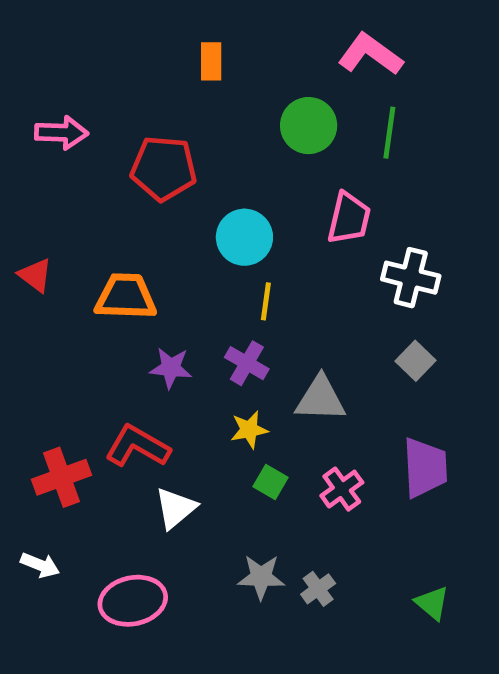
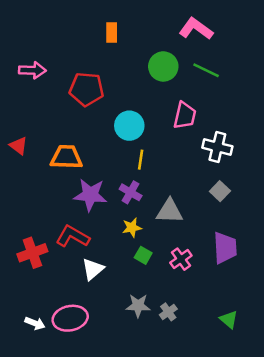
green line: (389, 133) -> (206, 70), turned -72
purple star: (171, 368) -> (90, 195), size x1.5
white arrow: (40, 565) -> (35, 323), moved

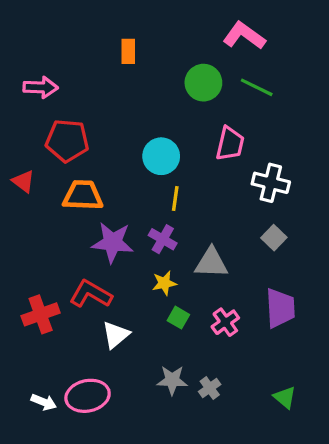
orange rectangle: (112, 33) -> (128, 51), moved
red pentagon: (87, 89) -> (67, 141), moved

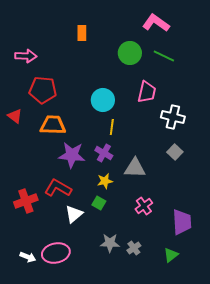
purple trapezoid: (280, 308) -> (182, 222), moved
green square: (178, 318) -> (99, 203), moved
green triangle: (285, 397) -> (171, 255), moved, turned 42

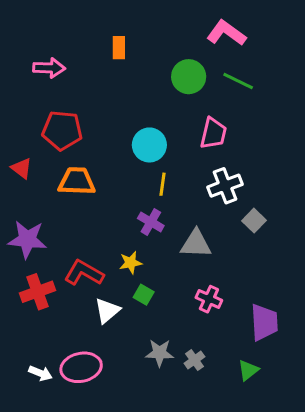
pink arrow: (26, 56) -> (49, 68), moved
white cross: (173, 117) -> (225, 186), moved, turned -35
purple star: (72, 155) -> (27, 239), moved
yellow star: (105, 181) -> (130, 263), moved
pink cross: (144, 206) -> (209, 299), turned -30

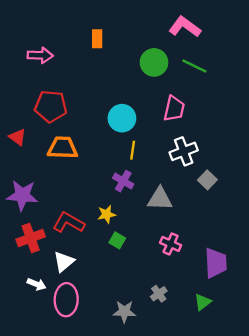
white triangle: (107, 311) -> (64, 262), moved
gray star: (160, 353) -> (124, 312), moved
pink ellipse: (81, 367) -> (66, 300), turned -76
white arrow: (40, 373) -> (37, 284), moved

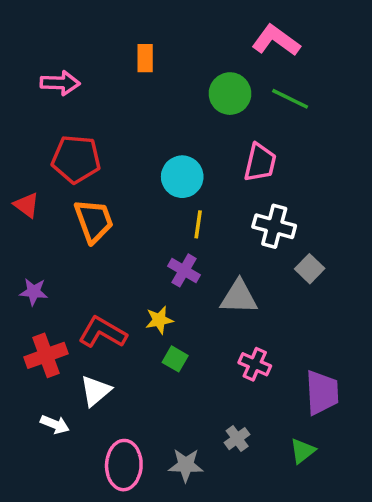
orange trapezoid: (63, 148) -> (94, 221), turned 68
white cross: (184, 151) -> (274, 226), turned 36
purple star: (22, 195) -> (34, 292), size x0.6
pink ellipse: (66, 300) -> (124, 465), moved

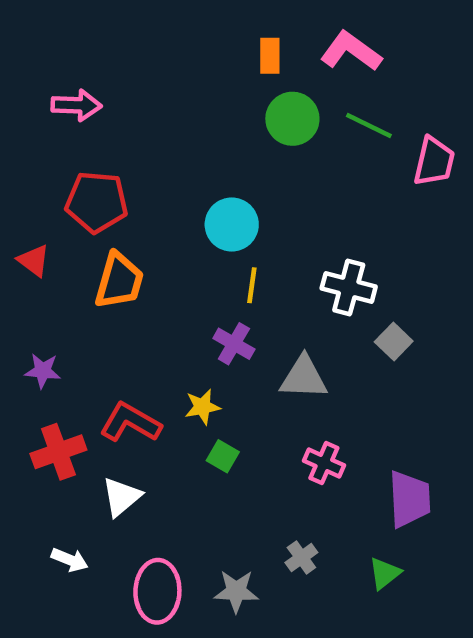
orange rectangle: (145, 58) -> (270, 56), moved
pink trapezoid: (260, 163) -> (434, 162), moved
orange trapezoid: (94, 221) -> (119, 281), turned 36
white arrow: (55, 424) -> (70, 560), moved

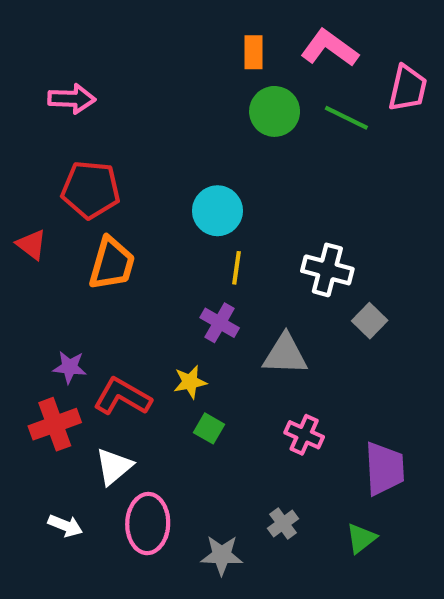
pink trapezoid: (434, 162) -> (408, 88), moved
purple star: (43, 371) -> (70, 367), moved
pink ellipse: (157, 591) -> (148, 524), moved

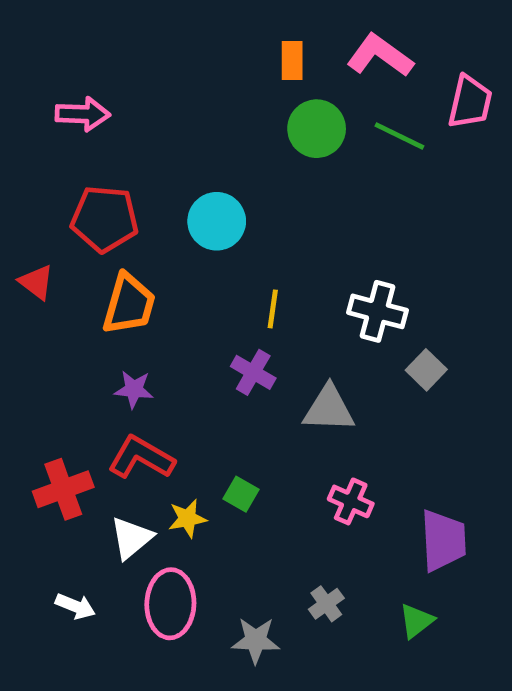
cyan circle: (217, 211) -> (217, 221), moved
purple star: (70, 367) -> (134, 389), moved
yellow star: (190, 382) -> (187, 518), moved

